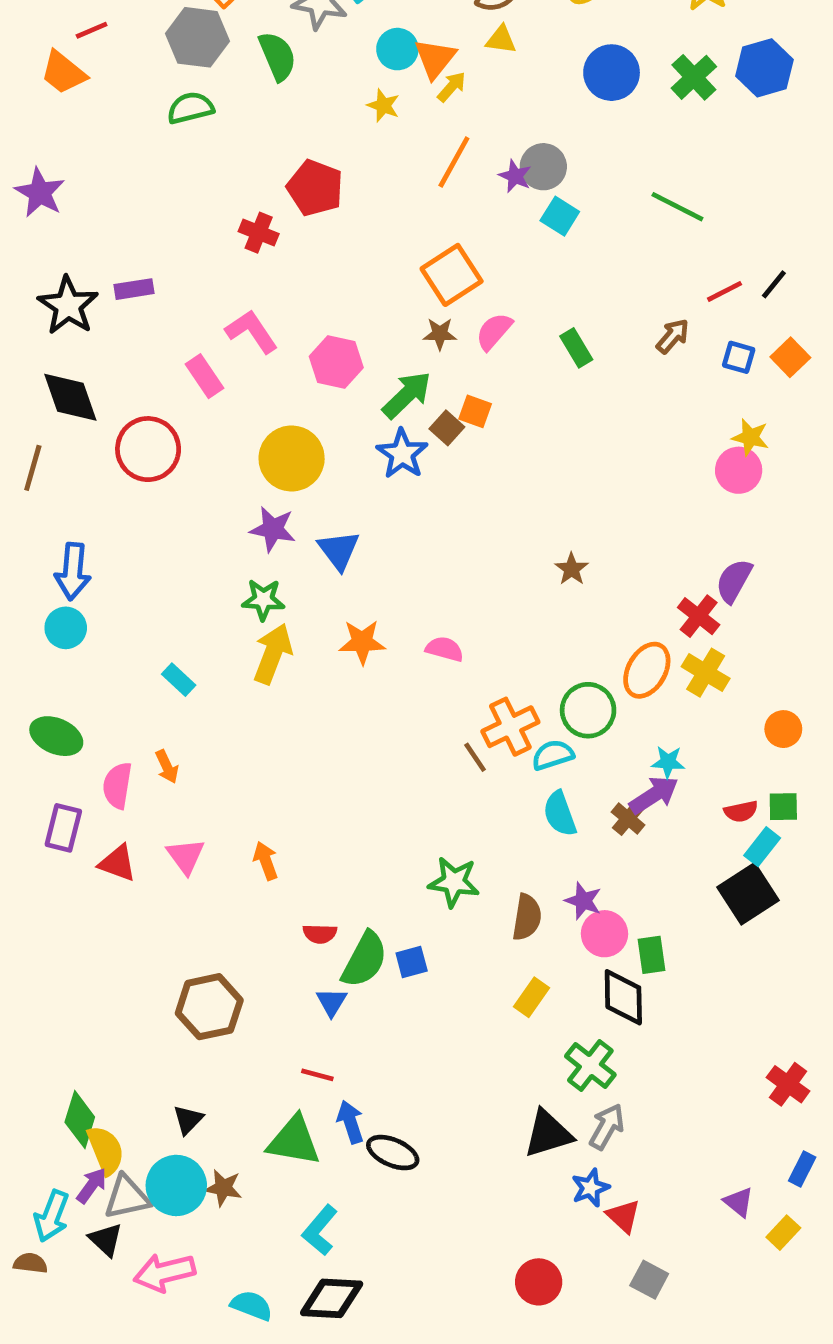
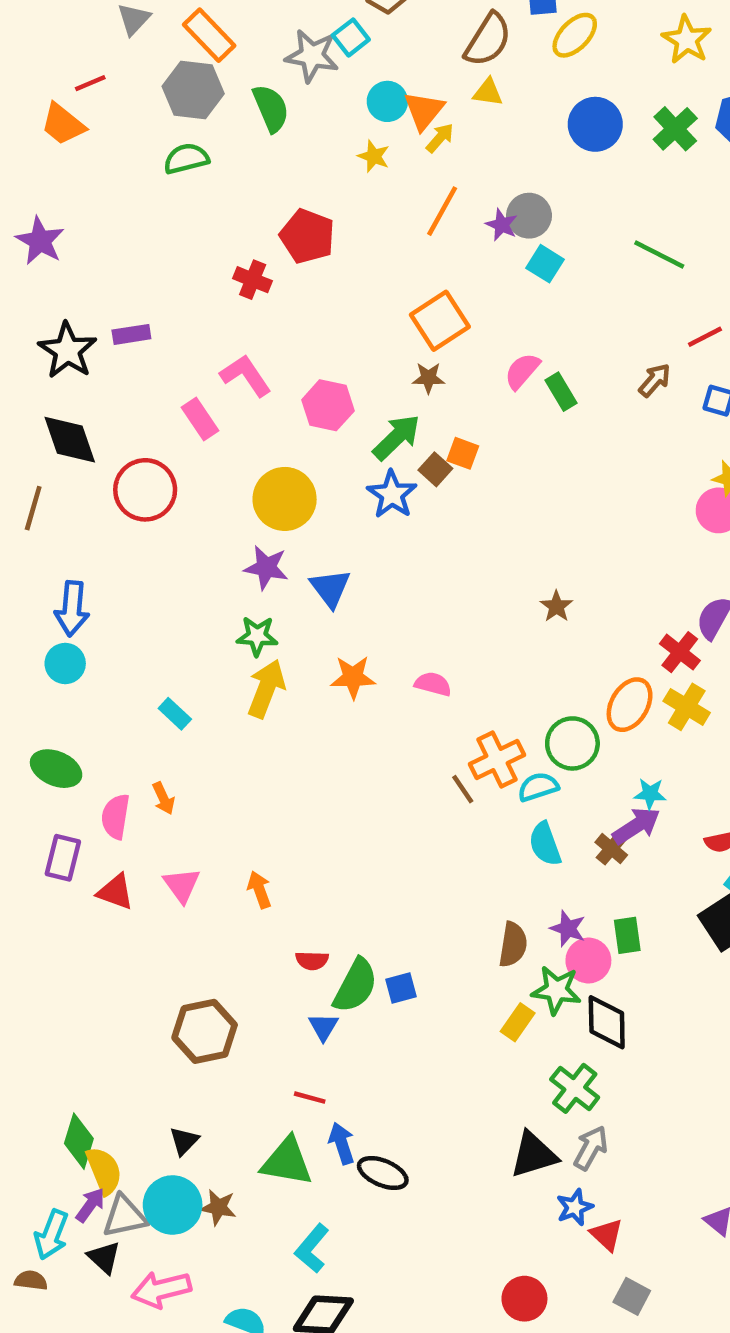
pink semicircle: (494, 331) -> (522, 371), moved
green star: (454, 882) -> (556, 990), moved
green rectangle: (652, 955) -> (627, 935), moved

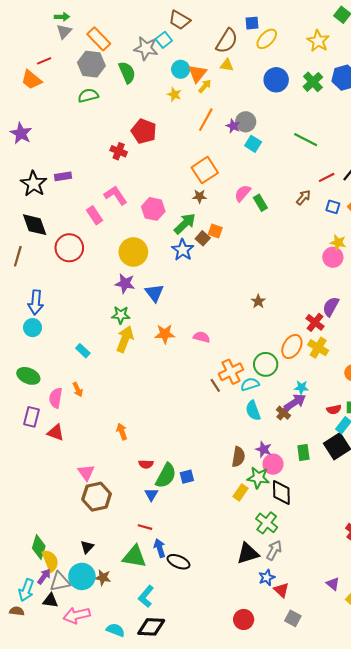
pink triangle: (182, 885) -> (86, 472), moved
green rectangle: (627, 935) -> (303, 453), moved
black triangle: (104, 1258) -> (50, 601), turned -35

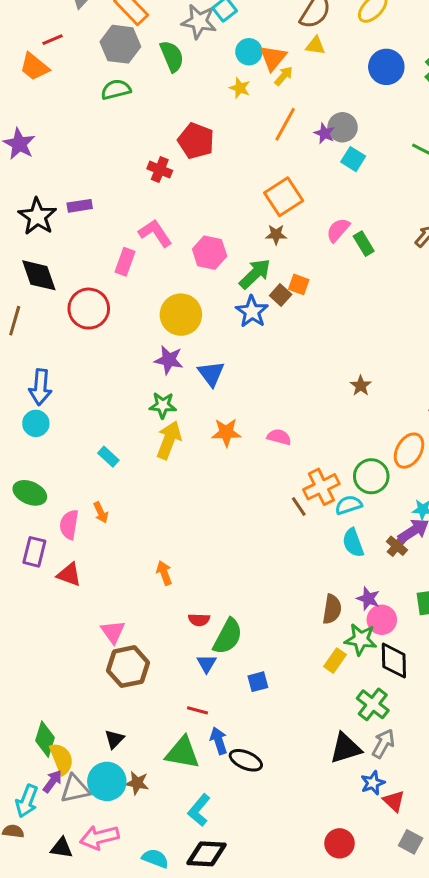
pink rectangle: (95, 215) -> (125, 262), turned 54
blue square: (187, 477) -> (258, 682), moved
black triangle: (50, 601) -> (62, 848), moved

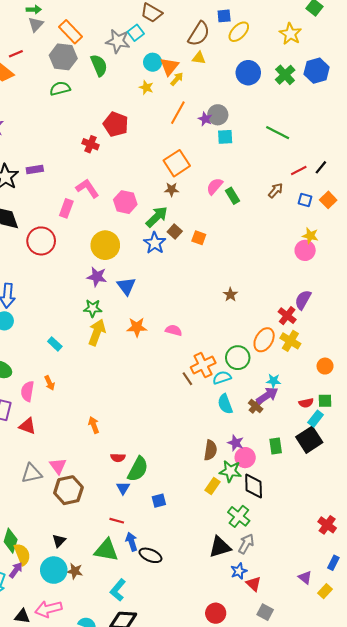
cyan square: (353, 159) -> (225, 137), turned -35
orange square: (299, 284) -> (199, 238), moved
gray triangle: (75, 789) -> (32, 473), moved

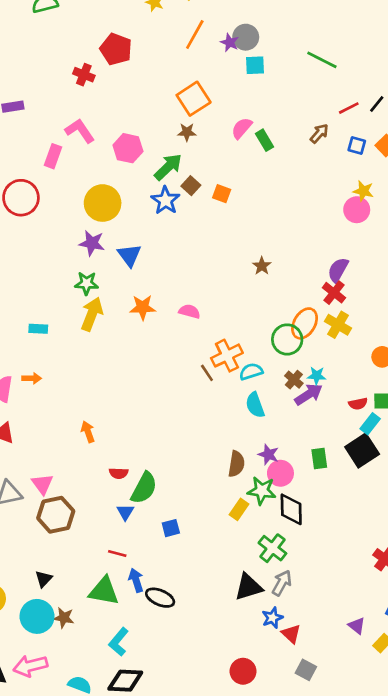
purple semicircle: (303, 300) -> (338, 270), moved
cyan rectangle: (55, 344) -> (38, 329), turned -40
green circle: (238, 358) -> (287, 339), moved
orange arrow: (50, 383) -> (32, 378), turned -64
brown cross: (256, 406) -> (294, 380), moved

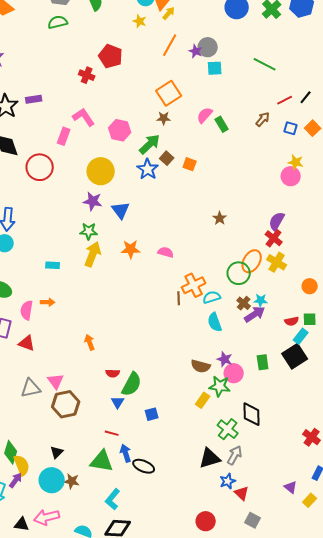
brown line: (207, 373) -> (179, 298), turned 32
brown semicircle: (236, 464) -> (201, 366), turned 96
black diamond: (291, 509) -> (252, 414), moved

